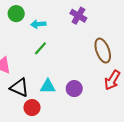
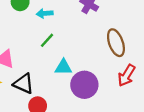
cyan triangle: (48, 86) -> (63, 67), moved
purple circle: (74, 89) -> (84, 85), size x1.5

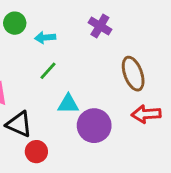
red arrow: (126, 75) -> (146, 114), turned 55

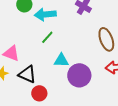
cyan arrow: (45, 38) -> (45, 14), size x1.5

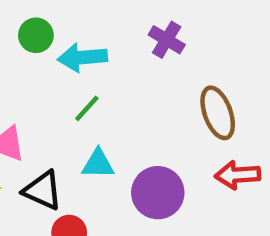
cyan triangle: (61, 60) -> (98, 164), moved

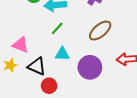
brown ellipse: (218, 113) -> (100, 31), moved, turned 70

